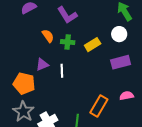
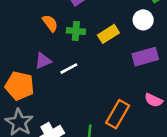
white line: (62, 71) -> (69, 69), turned 64
pink semicircle: (127, 96) -> (154, 100), turned -144

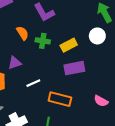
purple rectangle: (145, 57) -> (74, 68), moved
white line: (69, 69) -> (33, 83), moved
orange rectangle: (118, 114) -> (60, 99), moved, turned 70

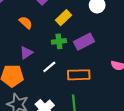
green cross: (43, 41) -> (59, 41), moved
yellow rectangle: (69, 45) -> (64, 18), moved

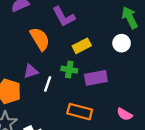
orange semicircle: (26, 23) -> (40, 39), size x1.5
white line: (49, 67) -> (48, 84), moved, turned -48

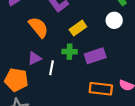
orange rectangle: (80, 112) -> (101, 89), moved

